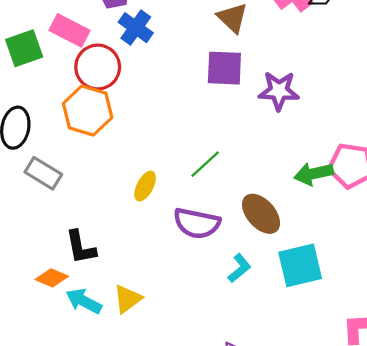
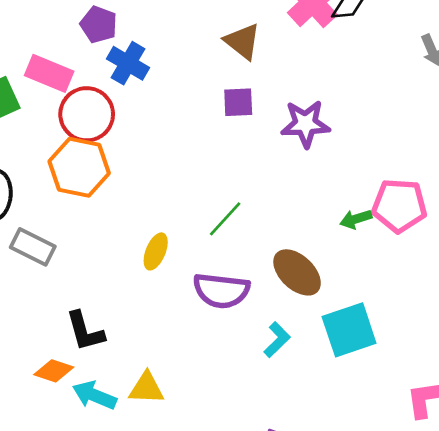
purple square: (224, 68) -> (238, 102), size x0.7
green arrow: (314, 174) -> (356, 219), size x0.7
yellow triangle: (128, 299) -> (147, 388), turned 44

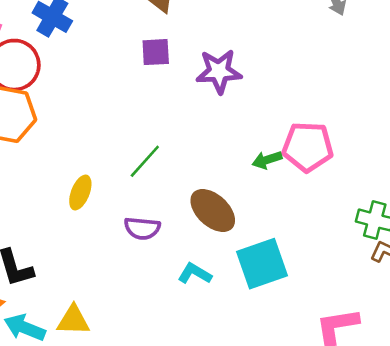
purple semicircle: (221, 291) -> (142, 228), size x0.7
cyan L-shape: (277, 340) -> (195, 274), turned -104

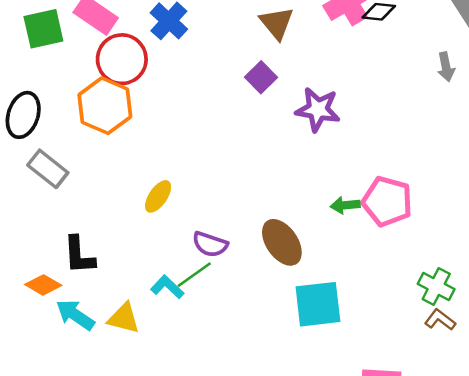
purple square: (156, 52) -> (261, 77), turned 36
green line: (145, 161) -> (194, 275), moved
cyan L-shape: (195, 274) -> (167, 287), moved

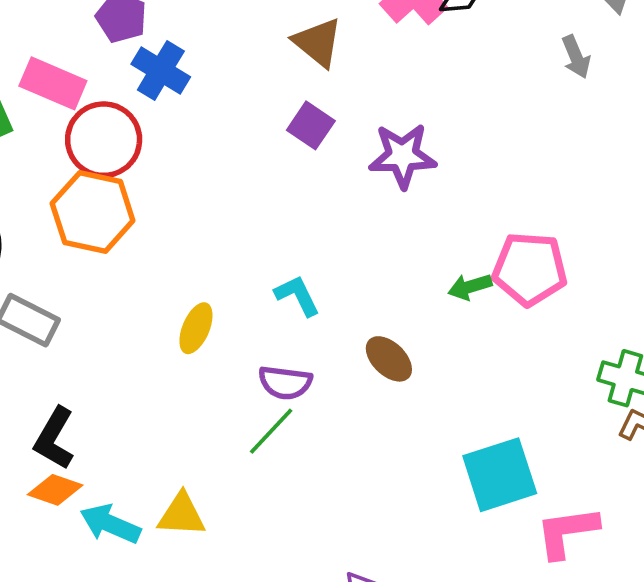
brown ellipse: (282, 242) -> (389, 359), size x0.7
black L-shape: (79, 255) -> (54, 438), moved, turned 45
cyan L-shape: (167, 287) -> (297, 295), moved, turned 32
cyan square: (318, 304) -> (500, 475), moved

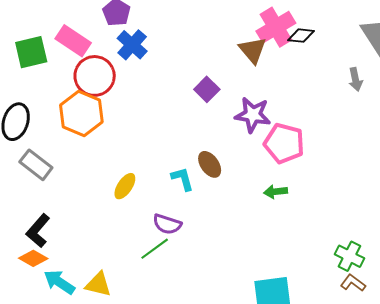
brown triangle: (318, 42) -> (253, 50), moved
pink pentagon: (530, 269) -> (284, 143), moved
brown ellipse: (389, 359) -> (210, 164), moved

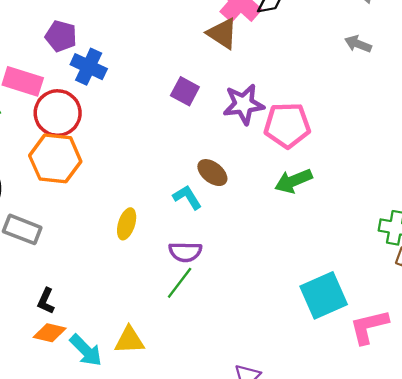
gray arrow: (356, 79) -> (358, 44), moved, turned 140
green arrow: (276, 192) -> (293, 181), size x1.4
black L-shape: (38, 231) -> (46, 301), size x0.7
cyan arrow: (59, 282) -> (86, 350), turned -152

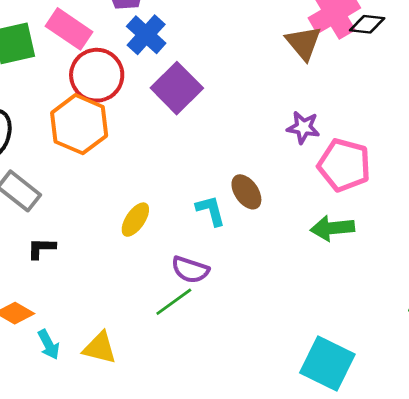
purple square: (185, 91) -> (177, 88), moved, size x1.5
purple star: (244, 104) -> (303, 127), size x0.7
cyan square: (324, 295) -> (327, 364), turned 33
black L-shape: (46, 301) -> (41, 248), moved, turned 50
cyan arrow: (86, 350) -> (49, 344), size x0.7

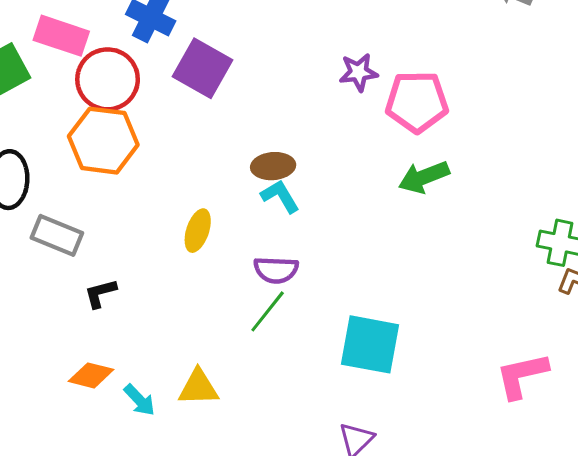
brown ellipse: (246, 192) -> (273, 166), moved, turned -44
cyan square: (327, 364) -> (370, 344), moved

